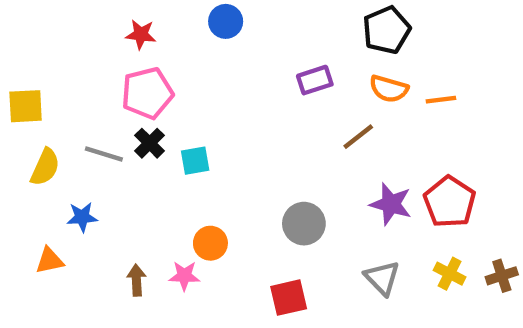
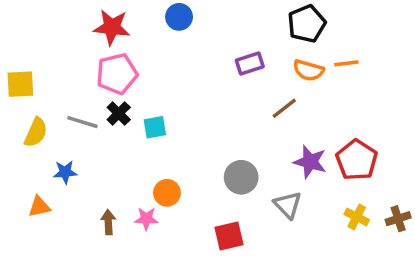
red star: (141, 34) -> (112, 27), size x1.5
orange line: (441, 100) -> (346, 63), moved
gray triangle: (382, 278) -> (288, 205), moved

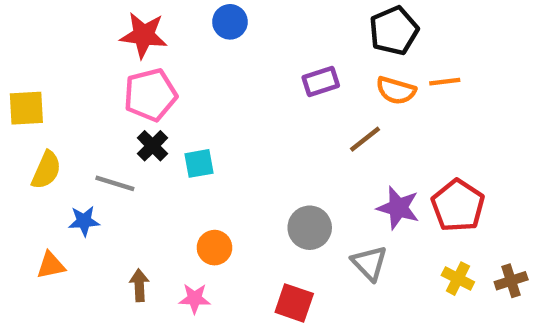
gray line: (82, 122) -> (115, 183), moved
pink star: (146, 219) -> (195, 298), moved
red square: (229, 236) -> (294, 303), turned 32

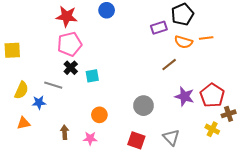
purple rectangle: (321, 82) -> (159, 28), moved
yellow semicircle: (46, 170) -> (21, 90), moved
gray triangle: (369, 263) -> (171, 137), moved
brown cross: (511, 281) -> (229, 114), moved

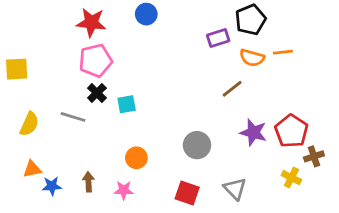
blue star: (39, 103) -> (52, 186), moved

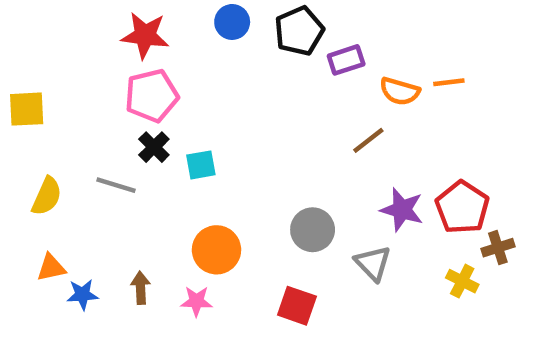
black pentagon: (251, 20) -> (299, 31), moved
orange circle: (136, 158) -> (217, 250), size x1.4
gray triangle: (235, 189) -> (373, 263), moved

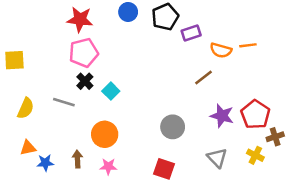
cyan square: (201, 165) -> (111, 91), turned -35
orange circle: (217, 250) -> (105, 134), moved
gray triangle: (373, 263) -> (217, 158), moved

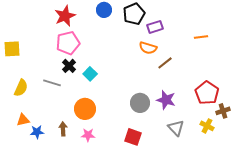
red star: (80, 19) -> (65, 16), turned -30
orange semicircle: (221, 50) -> (148, 48), moved
purple star: (222, 116) -> (166, 100), moved

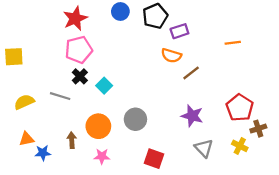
yellow semicircle: (21, 88) -> (24, 102), turned -138
gray circle: (140, 103) -> (135, 119), moved
brown arrow: (63, 129) -> (72, 140), moved

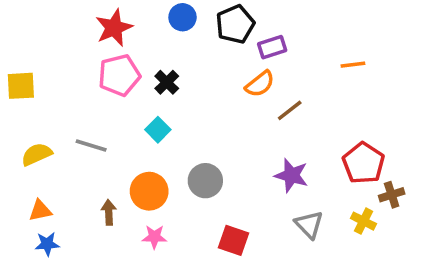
orange semicircle: (171, 56) -> (260, 84), turned -54
black cross: (80, 76) -> (167, 82), moved
blue star: (43, 153) -> (47, 244), moved

